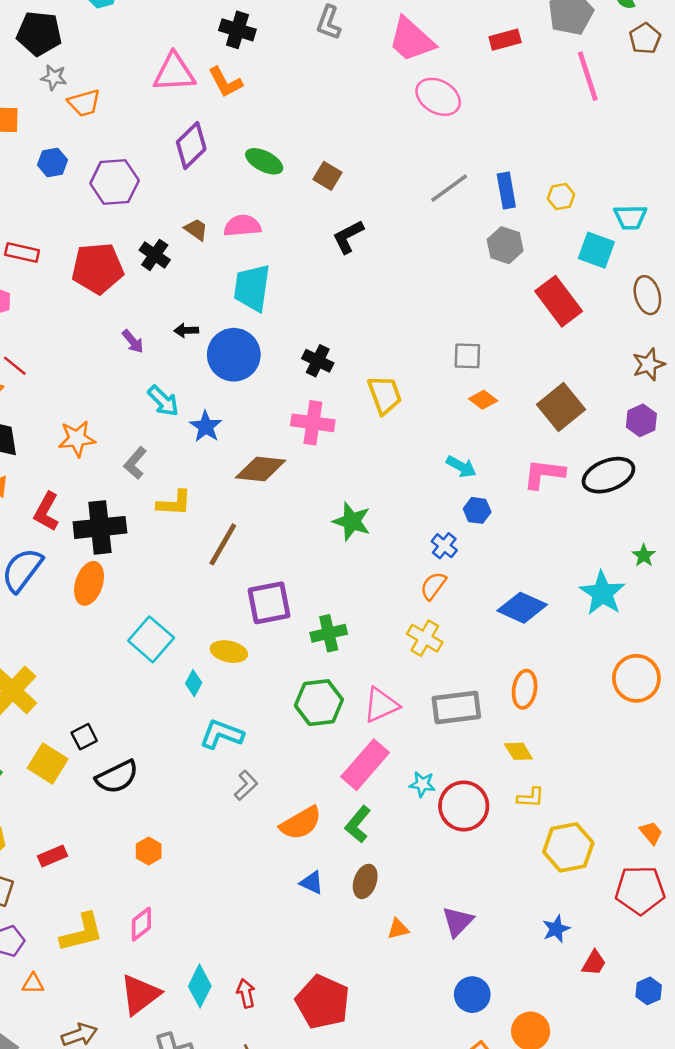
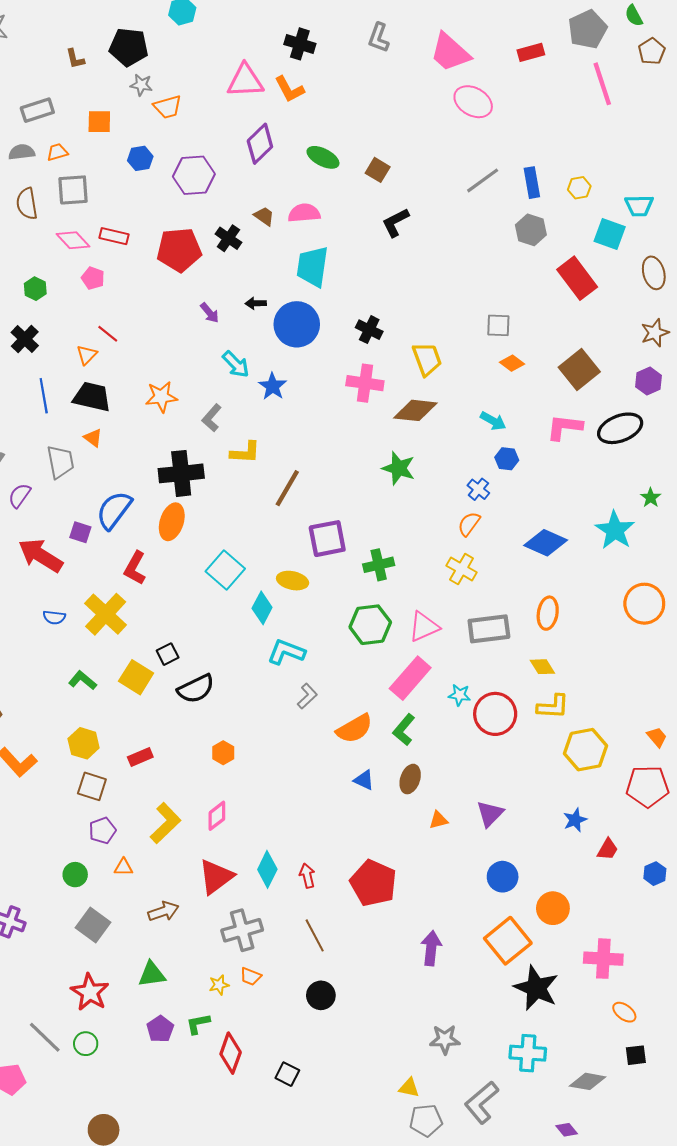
brown diamond: (261, 469) -> (415, 410), moved
red L-shape: (46, 512) -> (135, 568), moved
cyan diamond: (194, 683) -> (262, 608), size x1.4
yellow L-shape: (531, 798) -> (553, 707), size x1.4
yellow L-shape: (82, 933) -> (165, 823), turned -30

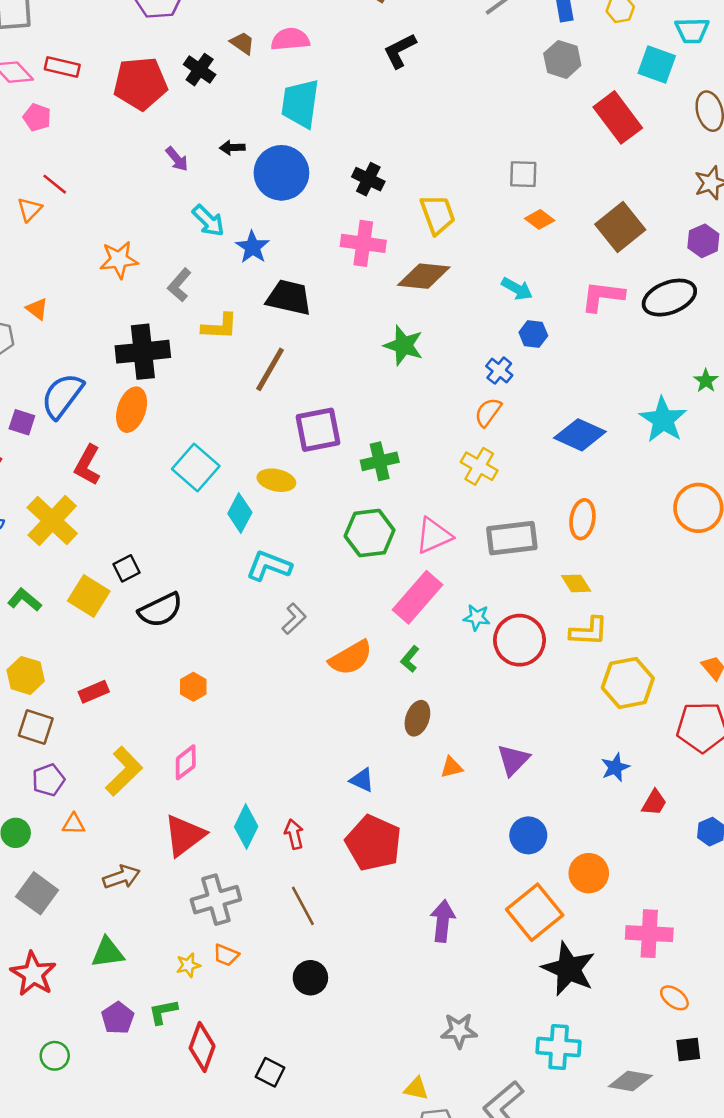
black trapezoid: (92, 397) -> (289, 298), moved
green L-shape: (404, 730) -> (410, 659), size x0.7
blue triangle: (364, 780) -> (362, 780), moved
green circle: (86, 1044) -> (55, 1056), moved

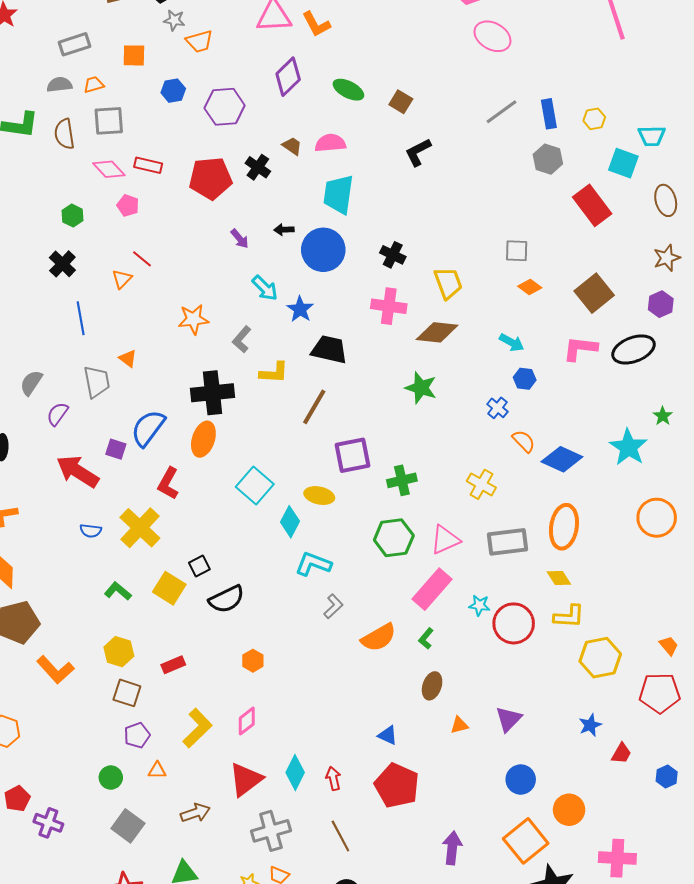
orange semicircle: (488, 412) -> (524, 441), moved, turned 100
orange ellipse: (582, 519) -> (564, 527), size x1.4

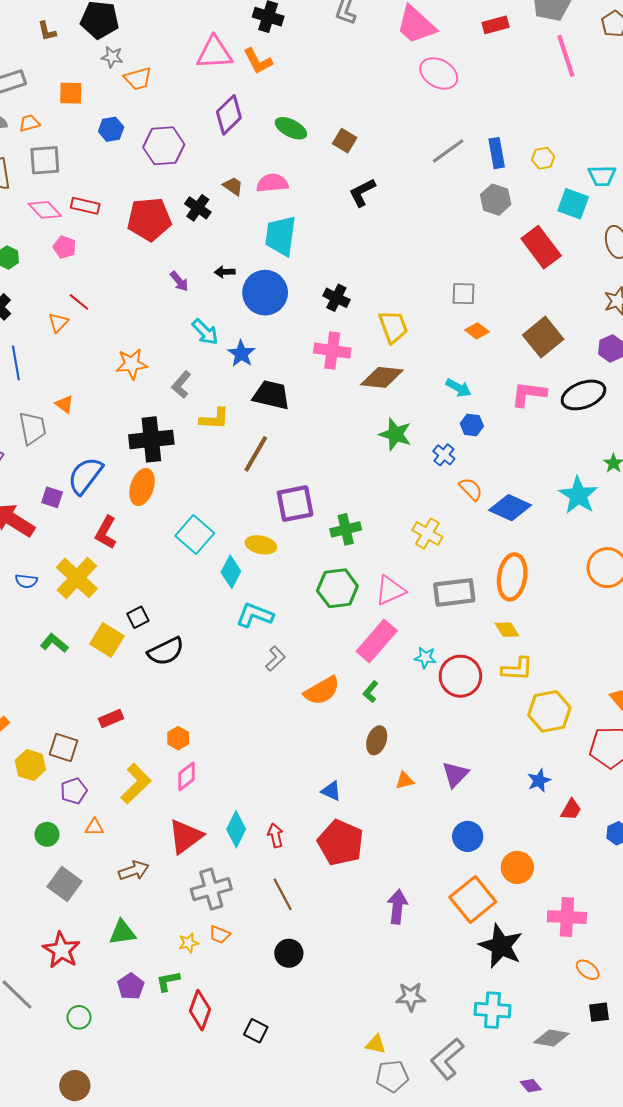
green star: (421, 388) -> (395, 434), moved
yellow hexagon: (119, 652) -> (30, 765), moved
orange hexagon: (253, 661) -> (178, 738), moved

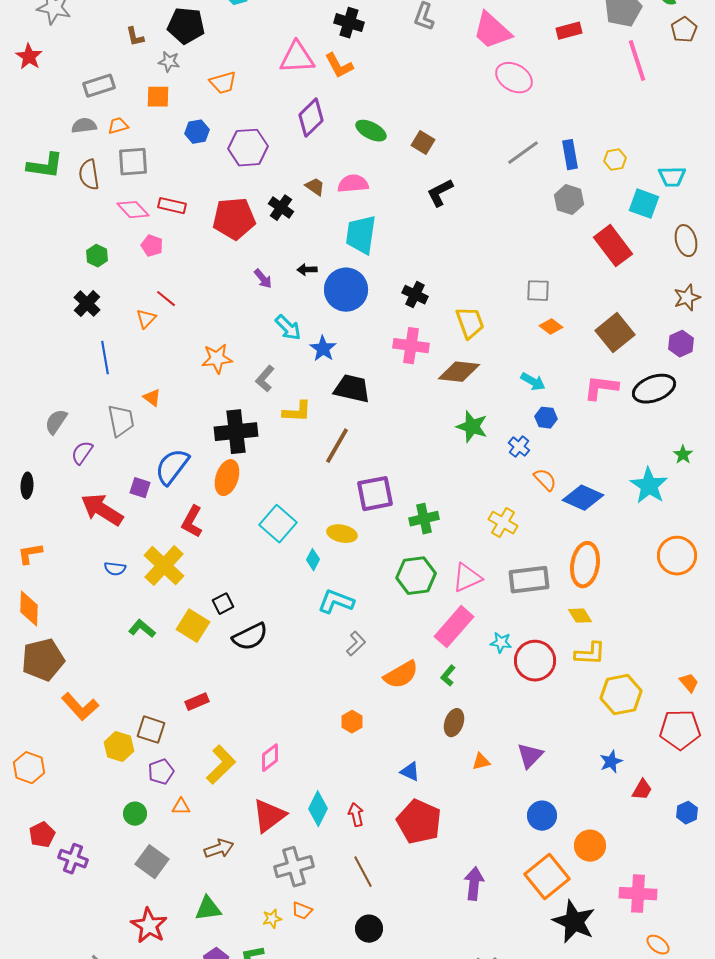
gray star: (112, 57) -> (169, 62), moved
cyan diamond: (231, 572) -> (313, 560), size x0.7
orange hexagon: (178, 738) -> (352, 722), moved

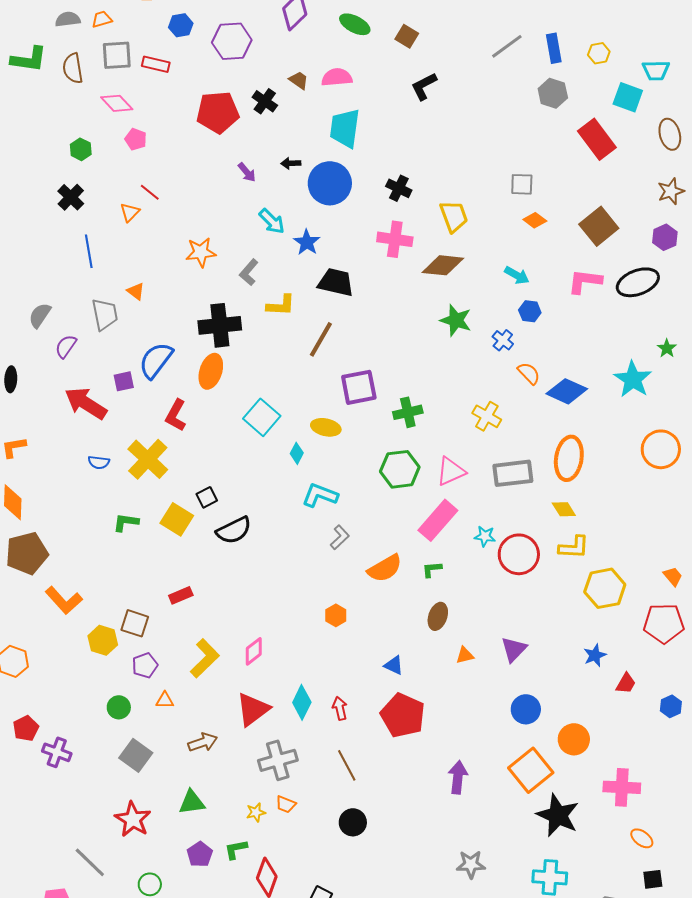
red rectangle: (172, 206) -> (156, 64), moved
purple square: (140, 488) -> (124, 381), turned -30
green L-shape: (142, 629) -> (126, 522), turned -32
green L-shape: (448, 676) -> (432, 569), turned 45

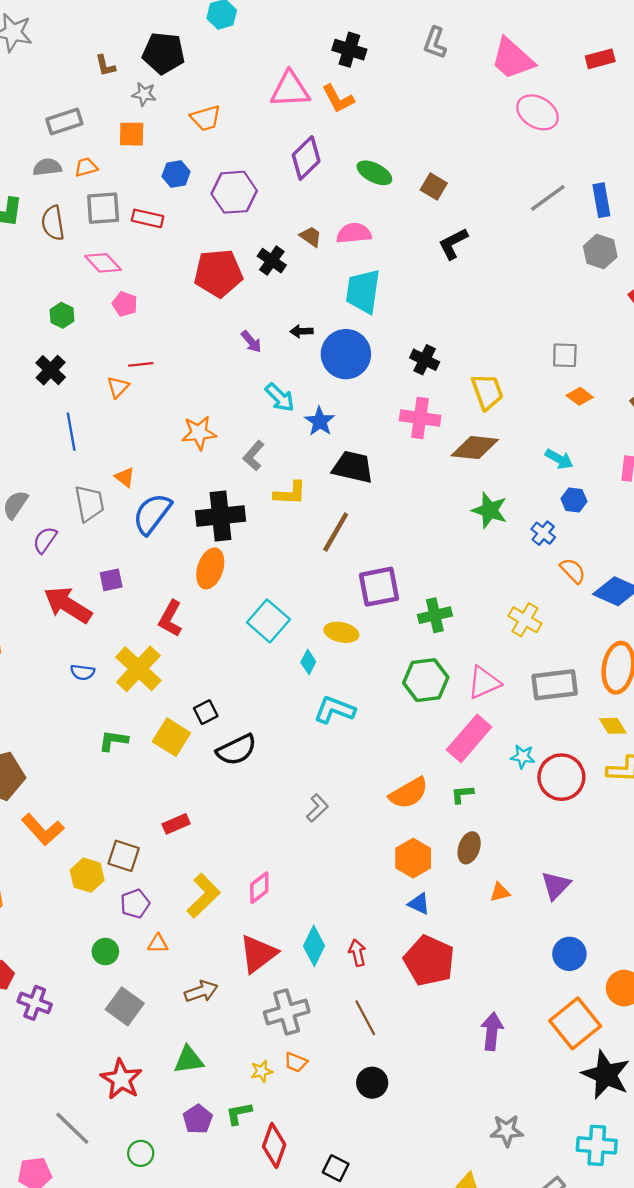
red line: (150, 192) -> (141, 364), turned -45
blue semicircle: (156, 360) -> (152, 514), moved
gray L-shape: (340, 537) -> (317, 808), moved
orange hexagon: (336, 615) -> (413, 858), moved, size x1.5

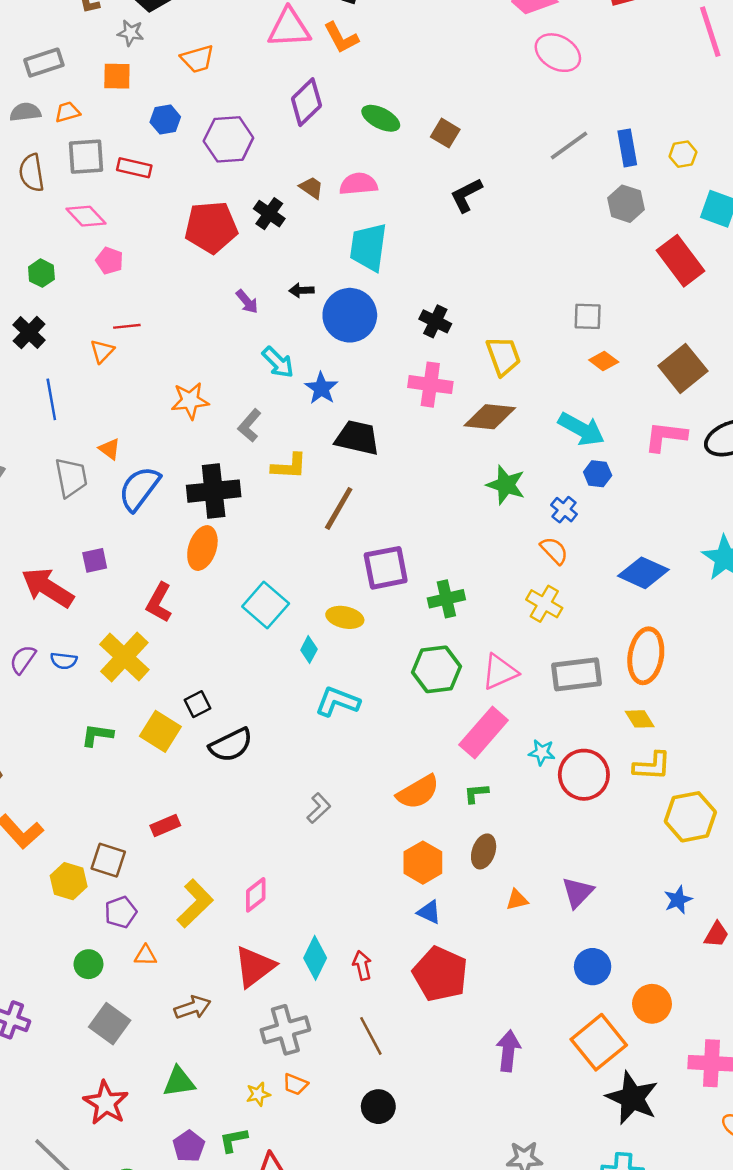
cyan arrow: (559, 459) -> (581, 429), size x1.5
purple semicircle: (45, 540) -> (23, 659), moved
orange semicircle: (573, 571) -> (554, 550), moved

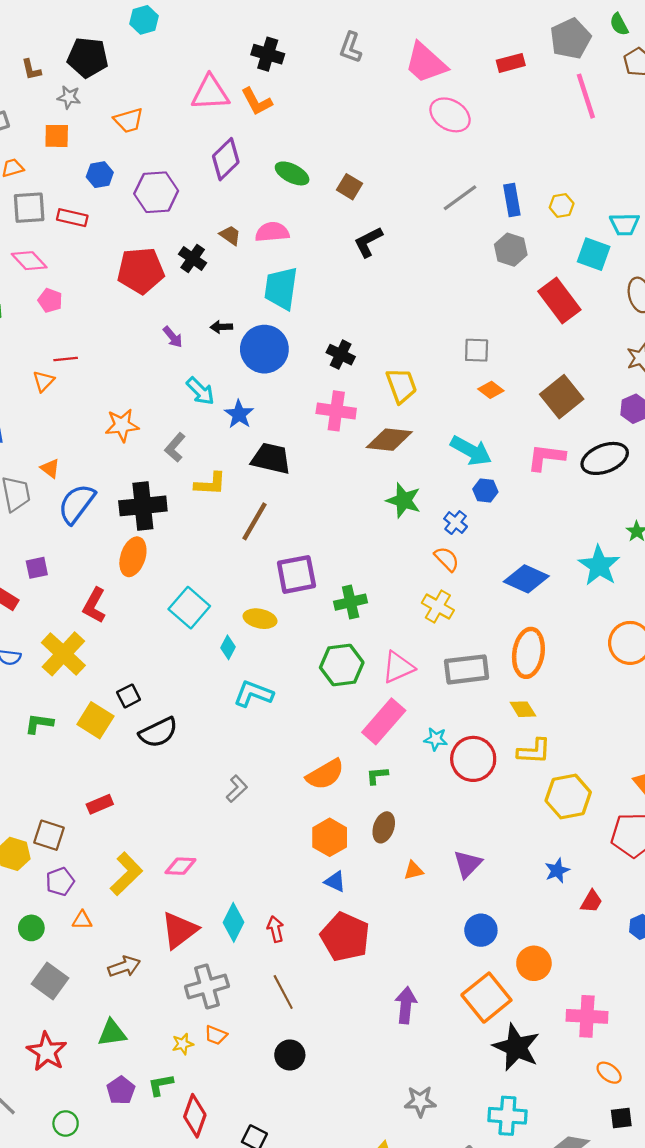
pink diamond: (256, 895) -> (180, 866), turned 40

